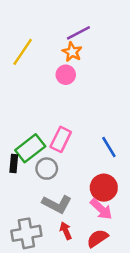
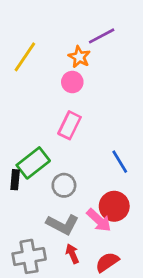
purple line: (78, 33) -> (102, 36), moved
pink rectangle: (61, 139) -> (70, 125), moved
gray circle: (47, 169) -> (64, 185), moved
pink arrow: (101, 209) -> (99, 220), moved

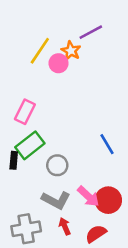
yellow line: (25, 57) -> (40, 51), moved
pink circle: (72, 82) -> (58, 63), moved
pink rectangle: (70, 125) -> (25, 112), moved
red circle: (114, 206) -> (108, 200), moved

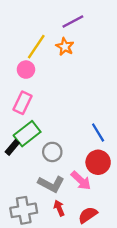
purple line: (91, 32) -> (73, 21), moved
pink circle: (58, 63) -> (26, 70), moved
black rectangle: (14, 160) -> (12, 147), turned 35
red circle: (108, 200) -> (98, 162), moved

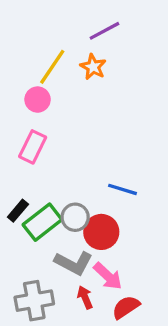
blue line: (98, 133) -> (123, 189), moved, turned -42
green rectangle: (27, 134) -> (42, 222), moved
red circle: (98, 162) -> (101, 232), moved
pink arrow: (81, 181) -> (108, 276), moved

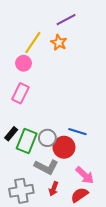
blue line: (123, 189) -> (77, 132), moved
green rectangle: (42, 222) -> (27, 141), turned -30
pink arrow: (108, 276) -> (85, 175), moved
red arrow: (85, 297) -> (54, 189), turned -136

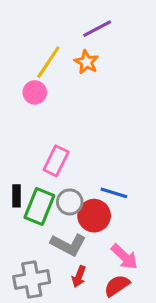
pink rectangle: (20, 93) -> (56, 161), moved
black rectangle: (11, 134) -> (17, 196), turned -40

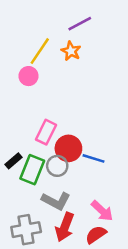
black rectangle: (17, 196) -> (14, 161), turned 49
red circle: (94, 216) -> (68, 148), moved
red arrow: (79, 276) -> (65, 227), size x1.6

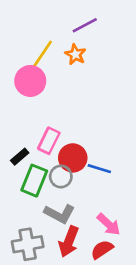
pink circle: (29, 76) -> (30, 81), size x1.5
black rectangle: (14, 161) -> (20, 157), moved

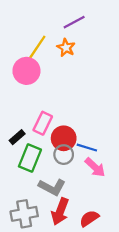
gray circle: (61, 177) -> (64, 155), moved
pink arrow: (109, 224) -> (95, 167), moved

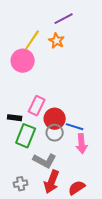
black rectangle: (17, 137) -> (15, 118), turned 48
pink arrow: (95, 167) -> (82, 144), turned 42
gray cross: (24, 214) -> (21, 184), size x0.6

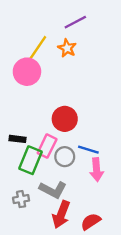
pink rectangle: (37, 106) -> (47, 146), moved
red circle: (55, 119) -> (65, 119), moved
gray cross: (21, 184) -> (21, 199), moved

